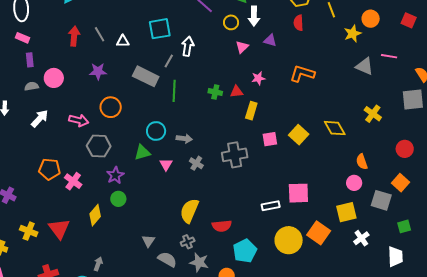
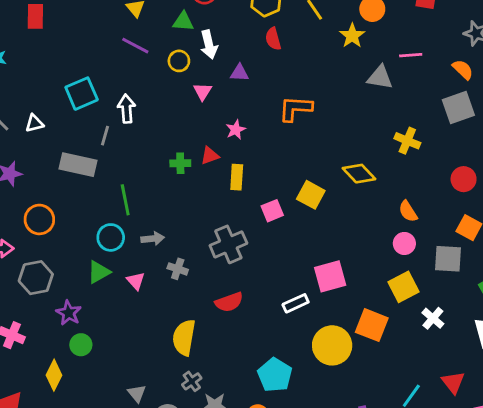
green line: (174, 91) -> (125, 200), moved
red semicircle: (222, 226) -> (229, 302), moved

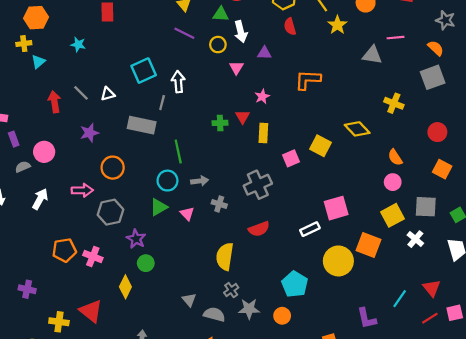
yellow star: (352, 36) -> (337, 25), moved
red triangle: (210, 156) -> (243, 117), turned -40
gray square: (448, 259) -> (426, 207), moved

